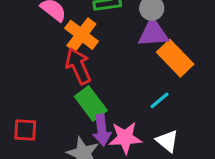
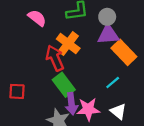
orange cross: (81, 35) -> (68, 44), moved
red square: (25, 130) -> (17, 91), moved

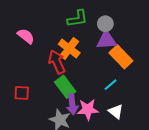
pink semicircle: (37, 18) -> (26, 36), moved

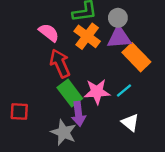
pink semicircle: (26, 36) -> (49, 33), moved
orange cross: (69, 49) -> (87, 36), moved
red square: (22, 93) -> (19, 111), moved
pink star: (88, 109) -> (97, 92), moved

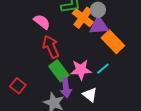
orange cross: (87, 36) -> (83, 18), moved
red square: (19, 111) -> (18, 86), turned 35
white triangle: (130, 123) -> (90, 95), moved

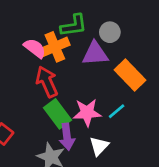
orange cross: (83, 18) -> (55, 47), moved, turned 30
purple triangle: (99, 26) -> (95, 54), moved
white triangle: (90, 95) -> (99, 146), turned 35

